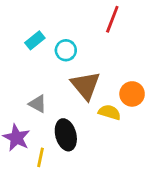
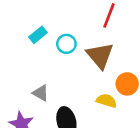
brown triangle: (86, 85) -> (100, 56), moved

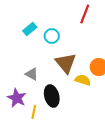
brown triangle: (100, 56) -> (66, 63), moved

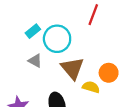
cyan circle: (52, 36) -> (57, 39), size x1.6
gray triangle: (32, 74) -> (35, 61), moved

